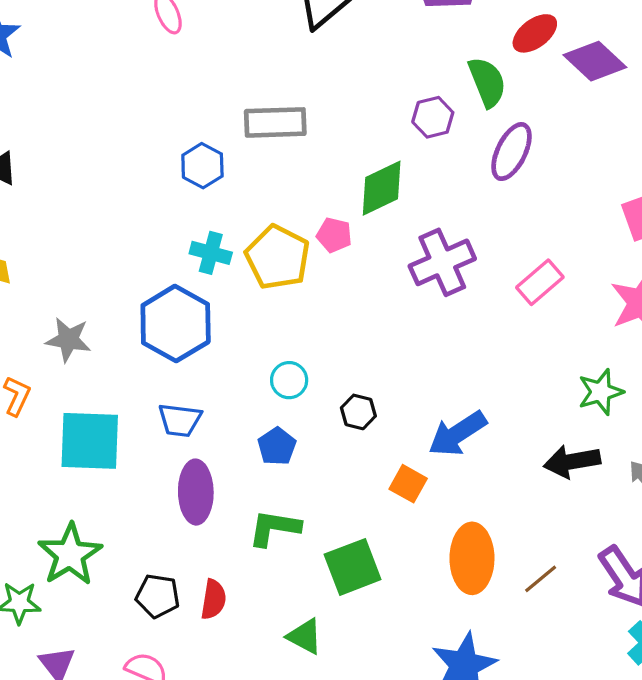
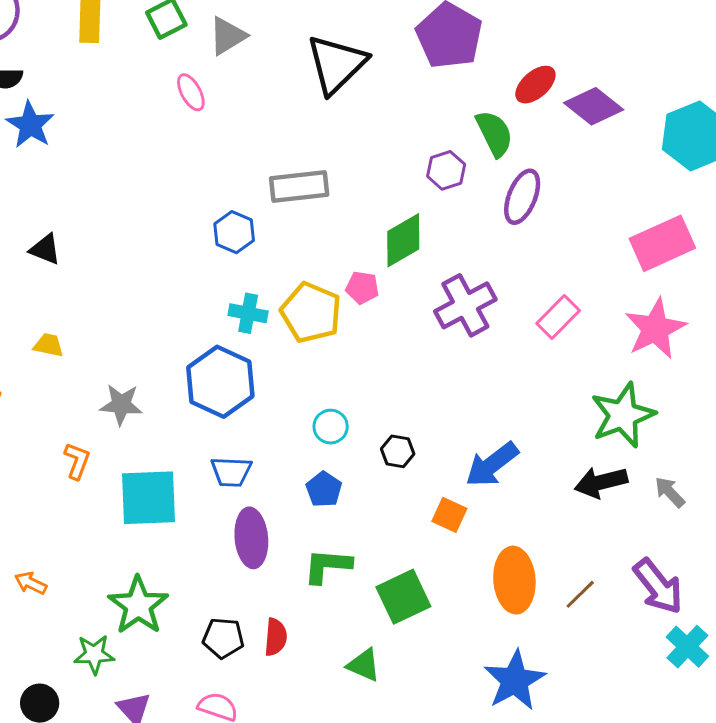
green star: (601, 392) -> (623, 415), size x1.5

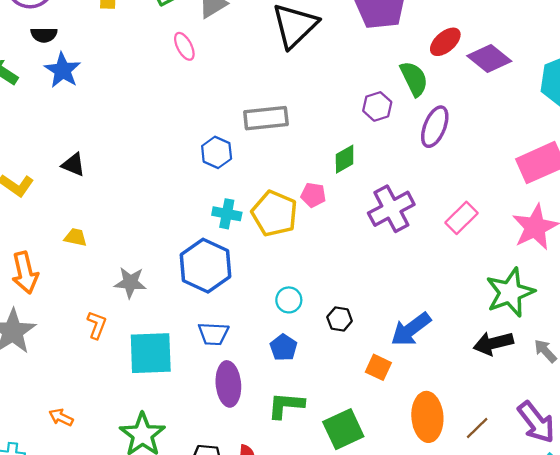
green diamond: (403, 240) -> (345, 159), size x0.7

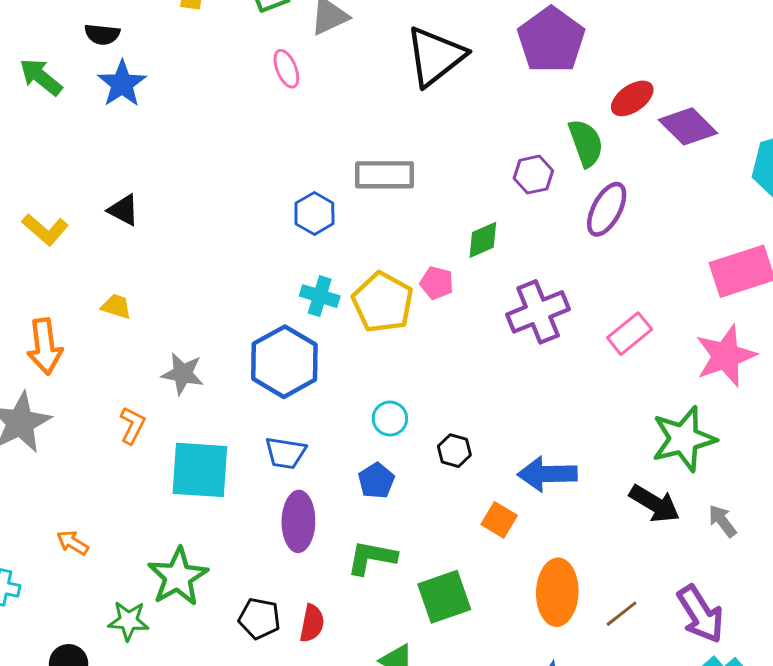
blue arrow: (411, 329) -> (547, 474), turned 30
black arrow: (493, 343) -> (655, 504), turned -141

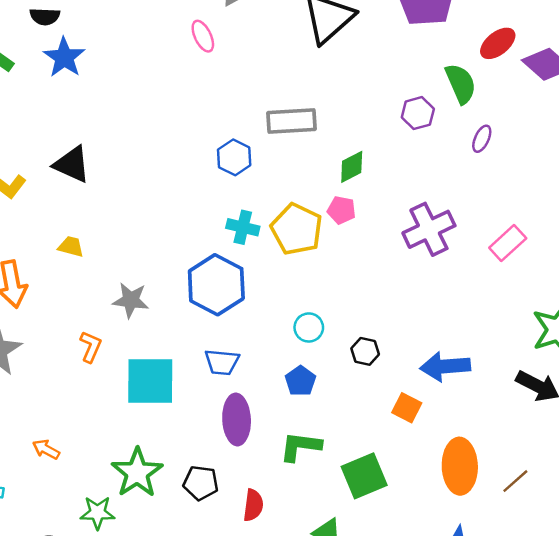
purple ellipse: (607, 209) -> (482, 139), size x0.6
black triangle: (123, 210) -> (72, 164), size x1.4
green diamond: (483, 240) -> (352, 167), moved
black pentagon: (259, 618) -> (201, 483), moved

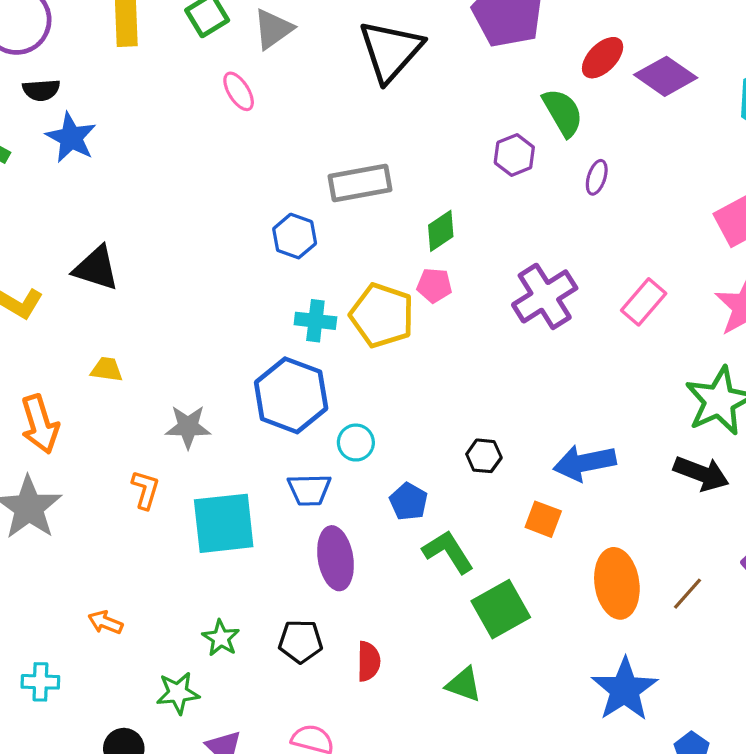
cyan circle: (309, 327) -> (356, 443), moved
green L-shape: (300, 446) -> (448, 552), moved, turned 57
green star: (137, 473) -> (221, 638), size x0.6

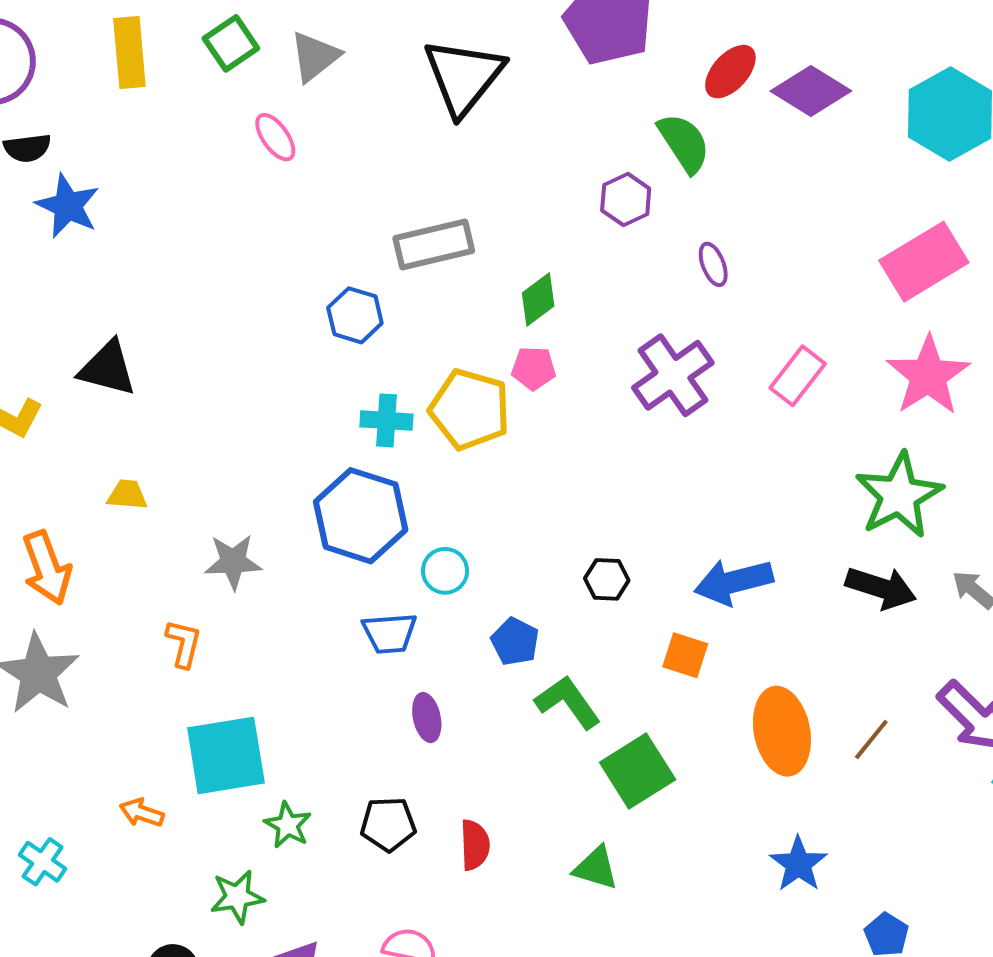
purple ellipse: (597, 177) -> (713, 264), moved, turned -36
cyan square: (224, 523) -> (226, 755), moved
purple ellipse: (336, 558) -> (427, 718), size x0.6
cyan cross: (40, 682) -> (43, 862), moved, turned 36
blue star: (625, 689) -> (798, 864), size x0.7

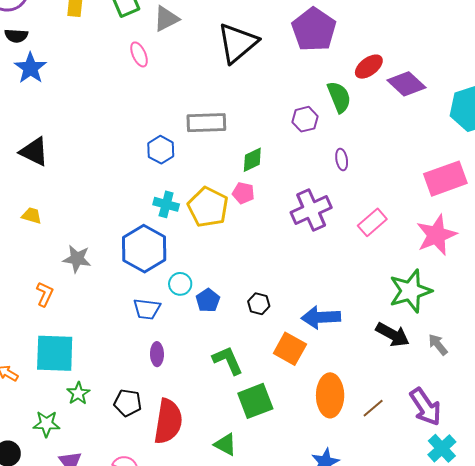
blue pentagon: (515, 642) -> (208, 300), moved
orange square: (685, 655) -> (290, 349), size x1.4
red semicircle: (475, 845) -> (168, 421), size x1.8

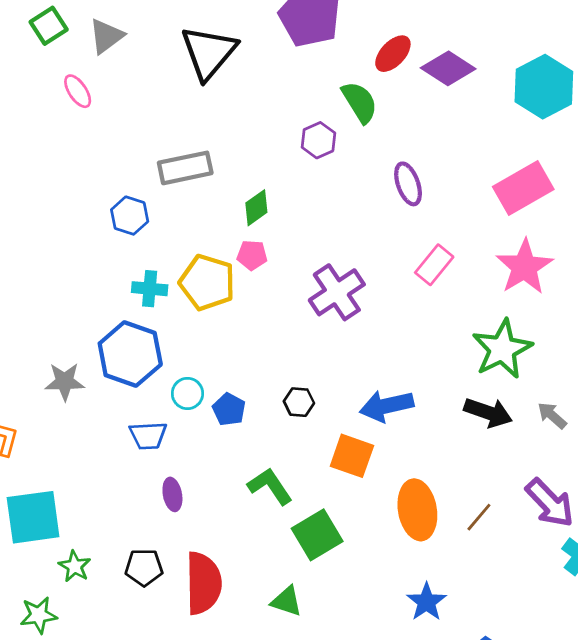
purple ellipse: (342, 159) -> (408, 184), moved, size x1.4
purple cross: (311, 210) -> (337, 292), moved
gray star: (77, 259) -> (65, 382), moved

